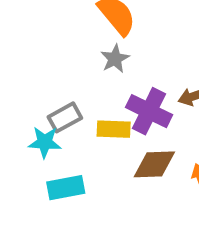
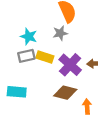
yellow rectangle: (114, 129) -> (45, 57), moved
cyan star: (45, 142) -> (29, 36), moved

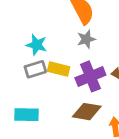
gray star: (60, 33) -> (86, 39), moved
purple cross: (70, 65) -> (90, 76), turned 30

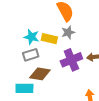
yellow rectangle: (59, 69) -> (49, 39), moved
brown diamond: (87, 112) -> (40, 74), moved

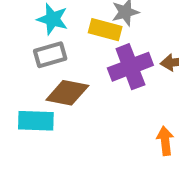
yellow rectangle: (49, 39) -> (105, 30), moved

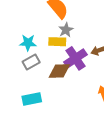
brown diamond: (67, 93) -> (59, 71), moved

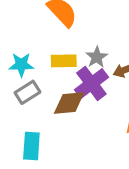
gray star: (66, 30) -> (97, 57), moved
cyan rectangle: (32, 99) -> (31, 146), turned -72

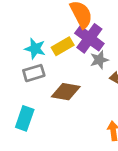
yellow rectangle: (64, 61) -> (63, 46), moved, turned -45
purple cross: (91, 83) -> (89, 38), moved, turned -32

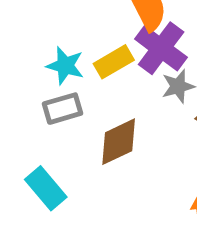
brown diamond: (66, 92) -> (119, 142), turned -36
cyan rectangle: (25, 118) -> (46, 188), turned -60

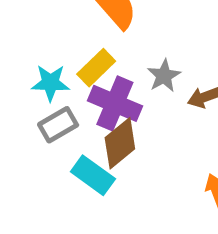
purple cross: (161, 48) -> (115, 103), moved
cyan rectangle: (46, 188) -> (93, 175), moved

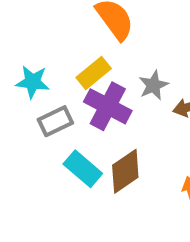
cyan star: (50, 83) -> (33, 82), moved
brown diamond: (120, 143) -> (125, 171), moved

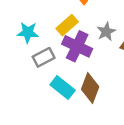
brown diamond: (125, 171) -> (90, 88), turned -32

